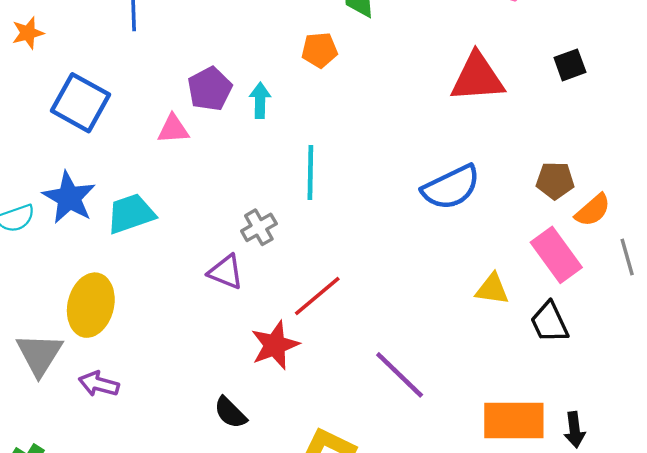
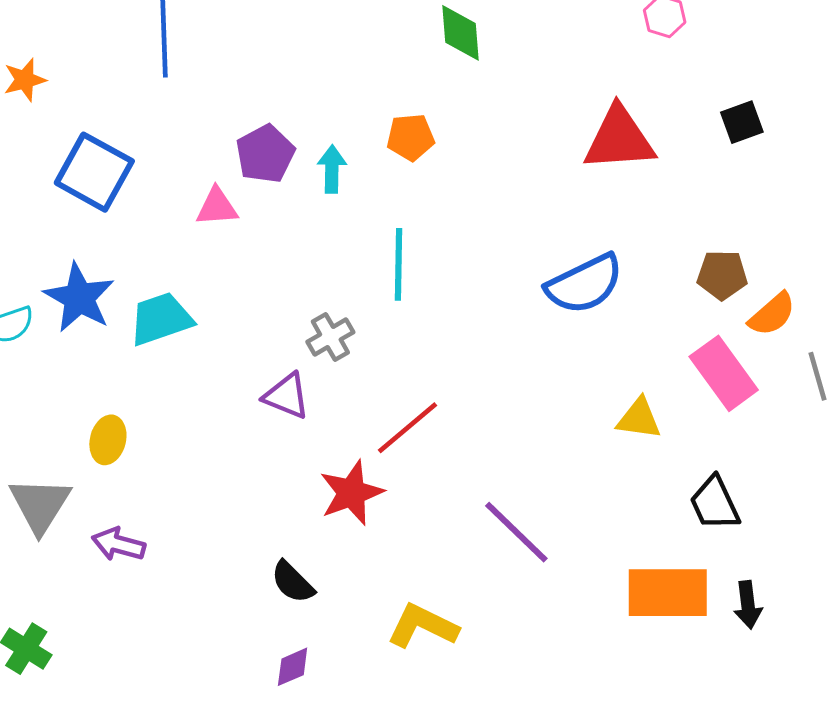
orange pentagon: (320, 50) -> (411, 137), moved
yellow ellipse: (91, 305) -> (108, 440), size x0.6
black trapezoid: (549, 322) -> (715, 503), moved

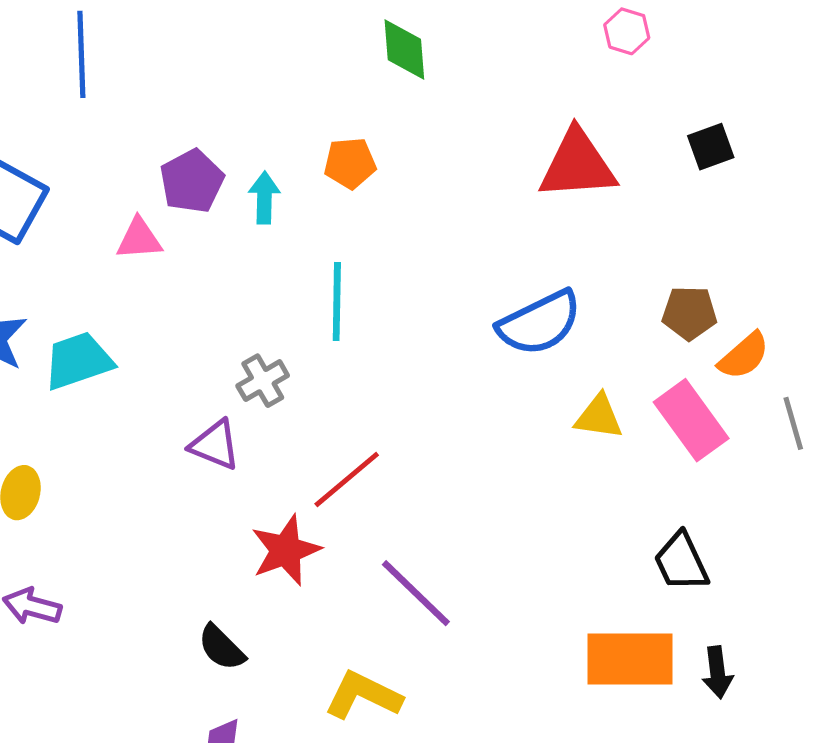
yellow triangle: (639, 419) -> (599, 417), moved
purple line: (516, 532) -> (416, 593), moved

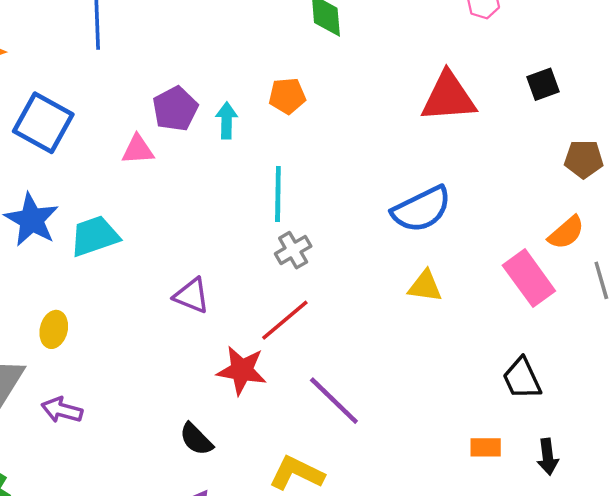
brown pentagon: (689, 313) -> (584, 159), moved
gray cross: (263, 381) -> (293, 250), moved
yellow triangle: (599, 417) -> (425, 286), moved
red star: (286, 550) -> (242, 370), turned 30
orange rectangle: (630, 659) -> (486, 447), size x0.5

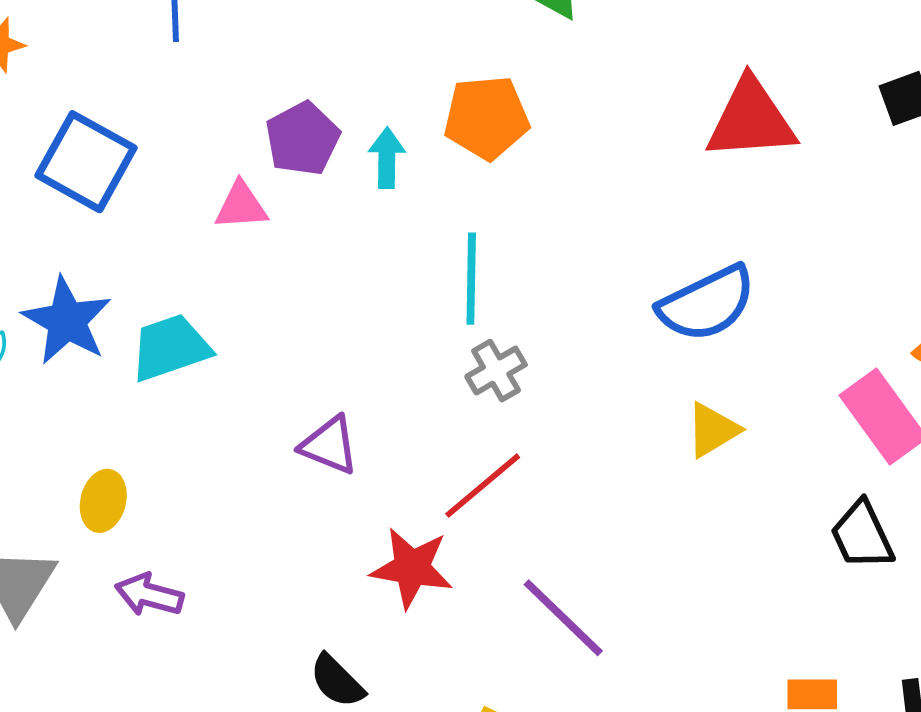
orange pentagon: (287, 96) -> (486, 118), size x1.4
yellow triangle: (425, 286) -> (713, 430), turned -39
black trapezoid: (522, 378) -> (862, 535), moved
purple arrow: (62, 410) -> (149, 595), moved

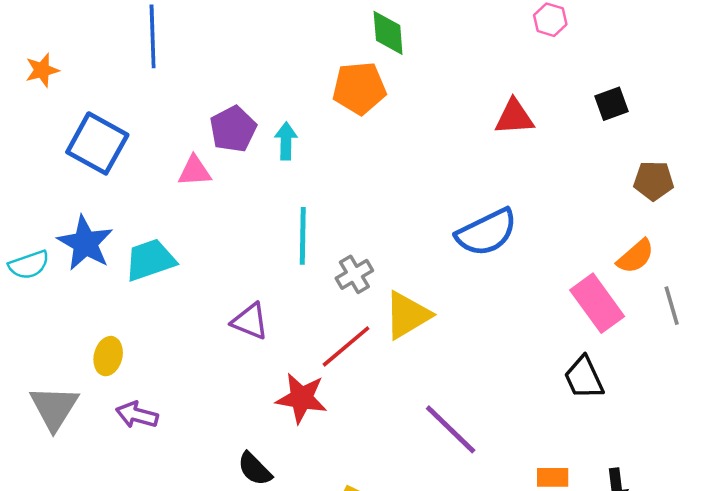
orange pentagon: (486, 118) -> (359, 88), moved
red triangle: (751, 120) -> (514, 117), size x0.7
cyan line: (471, 279) -> (303, 236), moved
yellow triangle: (713, 430) -> (407, 315), moved, size x1.4
purple line: (563, 618) -> (451, 429), moved

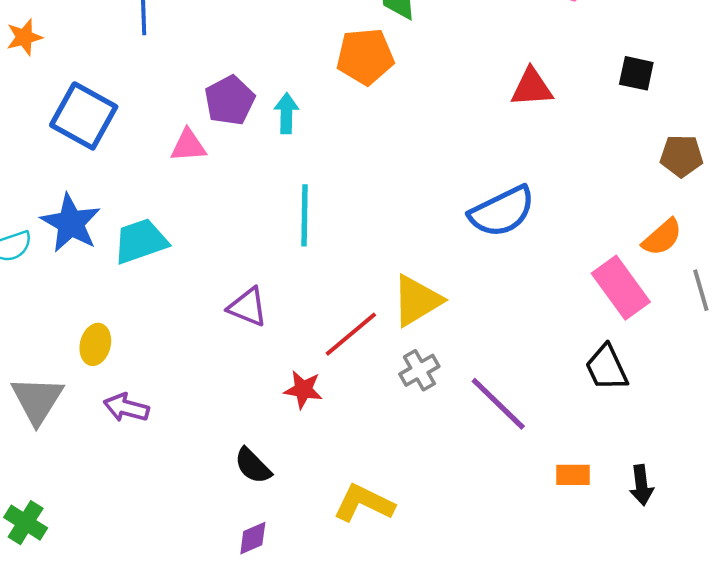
black square: (612, 104) -> (636, 73), turned 32
gray cross: (354, 274) -> (419, 370), moved
red star: (302, 398) -> (303, 390), size x0.7
purple line: (451, 429) -> (498, 404), moved

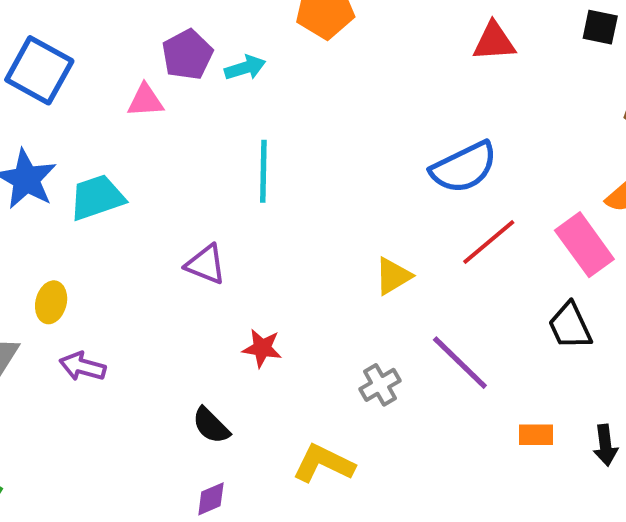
cyan arrow: (286, 113) -> (245, 68), turned 72
yellow triangle: (417, 301) -> (393, 276), moved, size x0.7
red line: (351, 334) -> (489, 242), moved
gray cross: (419, 370) -> (380, 385), moved

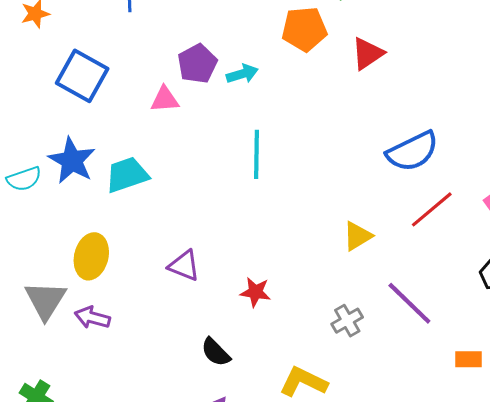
red triangle: (494, 42) -> (368, 53), moved, turned -30
purple triangle: (206, 264) -> (184, 266), moved
yellow ellipse: (51, 302) -> (91, 256), size x1.4
purple arrow: (83, 367) -> (92, 318), moved

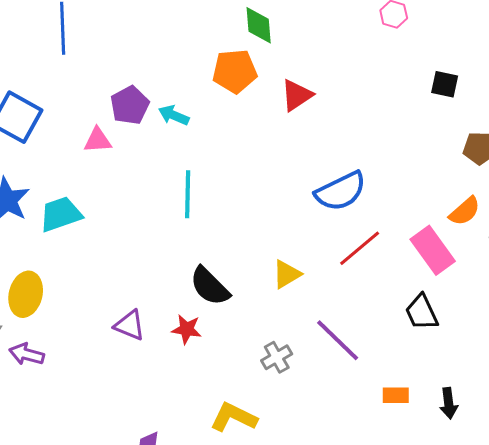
cyan arrow: (242, 74) -> (174, 115), turned -140
purple triangle: (184, 266) -> (130, 325), moved
black semicircle: (216, 352) -> (210, 286), moved, size x1.4

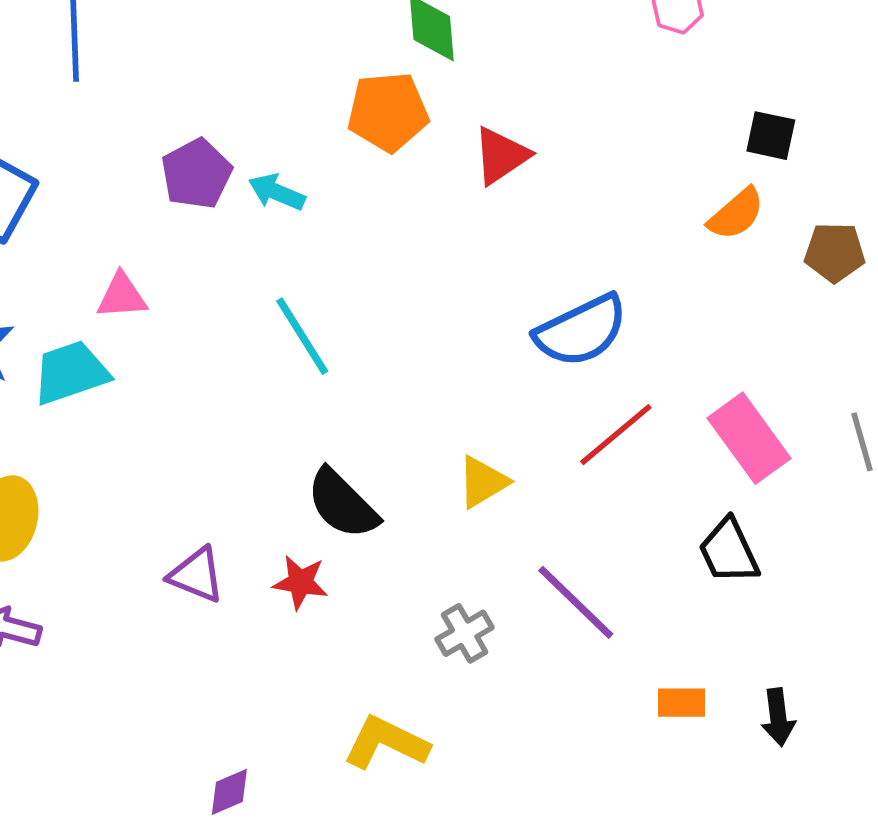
pink triangle: (98, 140) -> (122, 296), moved
cyan line: (188, 194) -> (302, 336), turned -33
orange semicircle: (465, 211) -> (736, 214), moved

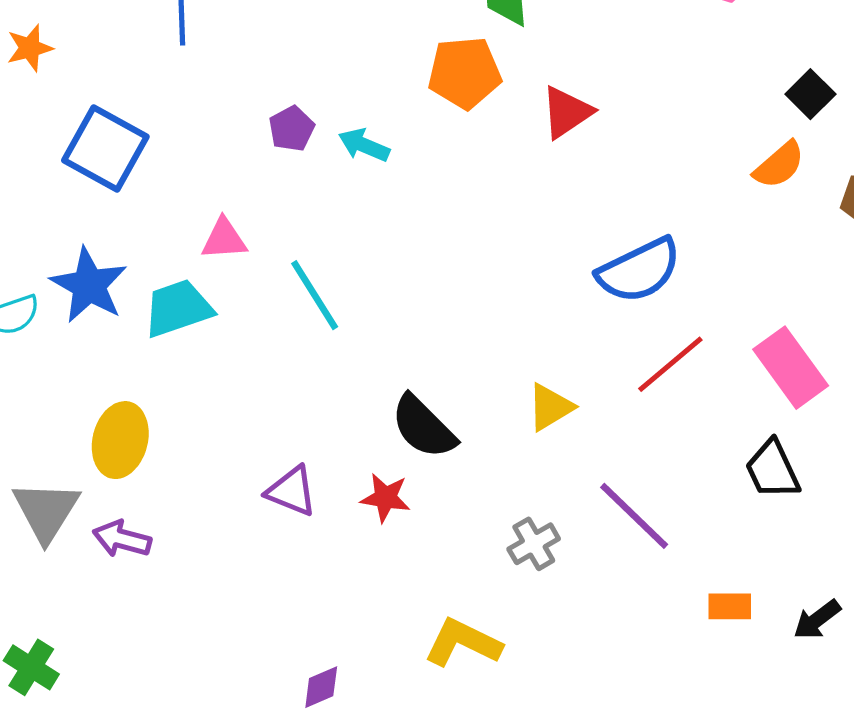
black square: (771, 136) -> (810, 94), turned 33
purple pentagon: (197, 174) -> (292, 129), size x0.7
cyan line: (302, 336) -> (315, 295), moved
black arrow: (778, 717) -> (817, 620), turned 60

